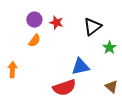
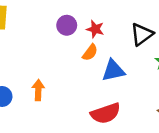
orange semicircle: (34, 41) -> (90, 52), moved
blue triangle: (80, 67) -> (113, 71), moved

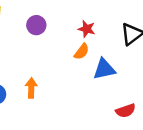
purple circle: (67, 25) -> (36, 25), moved
red semicircle: (106, 113) -> (126, 111), moved, size x0.7

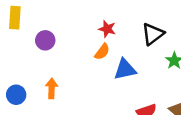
purple circle: (36, 25) -> (45, 40), moved

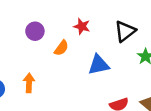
purple circle: (45, 40) -> (35, 31), moved
orange semicircle: (102, 52) -> (61, 48), moved

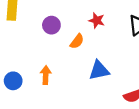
blue triangle: (99, 65) -> (99, 70), moved

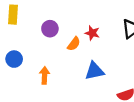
red star: (97, 20) -> (92, 33), moved
blue circle: (13, 81) -> (14, 59), moved

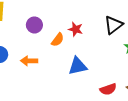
orange arrow: (45, 75) -> (29, 61), moved, turned -91

